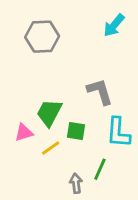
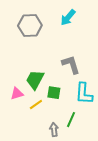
cyan arrow: (114, 25) -> (68, 18), moved

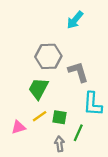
gray hexagon: (30, 26) -> (48, 56), moved
green square: (54, 93) -> (59, 117), moved
pink triangle: (17, 94) -> (19, 127), moved

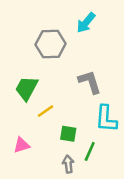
gray hexagon: (48, 56) -> (51, 44), moved
green trapezoid: (38, 89) -> (27, 88), moved
yellow line: (40, 116) -> (45, 111), moved

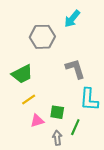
green trapezoid: (27, 88) -> (22, 74), turned -145
yellow line: (45, 111) -> (29, 99), moved
pink triangle: (21, 145) -> (37, 121), moved

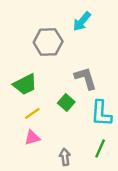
green square: (57, 112) -> (66, 103), moved, turned 32
pink triangle: (37, 121) -> (32, 138), moved
green line: (75, 127) -> (100, 148), moved

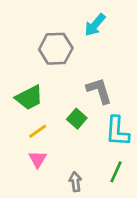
pink triangle: (32, 138) -> (38, 159), turned -42

